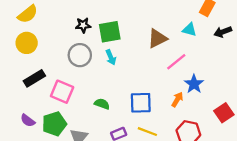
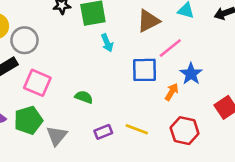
gray circle: (80, 55) -> (24, 40), moved
cyan arrow: (111, 57) -> (107, 43), moved
blue square: (141, 103) -> (145, 70), moved

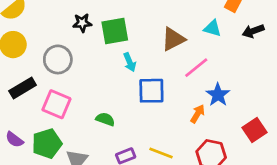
gray circle: (24, 40) -> (58, 59), moved
blue square: (145, 70) -> (151, 91), moved

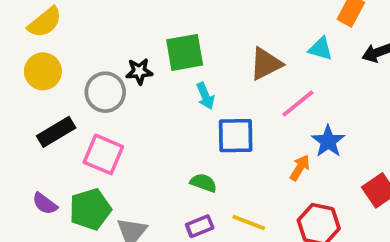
black star: (82, 23) -> (139, 71), moved
green semicircle: (105, 119) -> (203, 183), moved

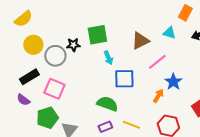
yellow circle: (43, 71) -> (33, 45), moved
green semicircle: (203, 183) -> (107, 104), size x1.5
purple semicircle: (45, 204) -> (23, 100), moved

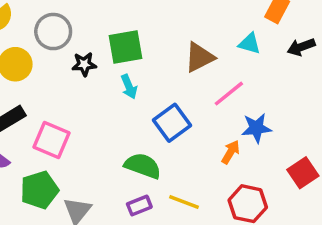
gray circle: (55, 56) -> (53, 32), moved
cyan arrow: (108, 58) -> (129, 87), moved
blue square: (124, 79) -> (172, 123), turned -35
blue star: (173, 82) -> (256, 128), turned 30

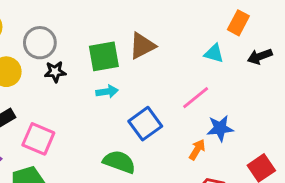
brown triangle: (200, 57) -> (142, 46), moved
black star: (84, 64) -> (55, 72), moved
cyan arrow: (129, 87) -> (107, 92), turned -75

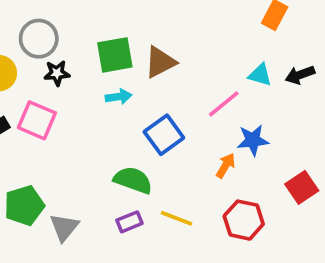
brown triangle: (142, 46) -> (160, 62), moved
cyan triangle: (214, 53) -> (260, 75), moved
black arrow: (260, 56) -> (300, 75), moved
pink square: (38, 139) -> (37, 120), moved

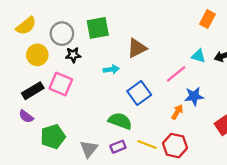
green square: (115, 55) -> (98, 28), moved
red hexagon: (244, 220) -> (175, 146), moved
gray triangle: (64, 227) -> (89, 149), moved

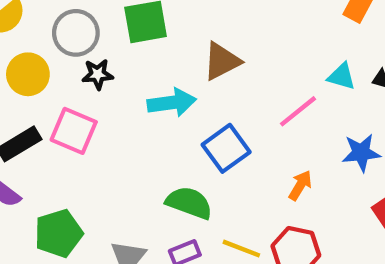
cyan arrow: (111, 69) -> (172, 103), size x1.5
blue star: (194, 96) -> (361, 153), moved

